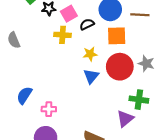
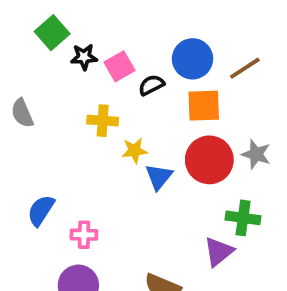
brown line: (140, 15) -> (245, 68), turned -36
yellow cross: (63, 35) -> (103, 121), moved
yellow star: (90, 54) -> (134, 151), moved

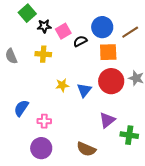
yellow cross: (103, 121) -> (43, 54), moved
yellow star: (134, 151) -> (62, 85), moved
green cross: (243, 218) -> (129, 135), moved
purple triangle: (219, 252) -> (107, 120), moved

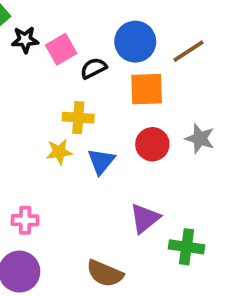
yellow cross: (43, 54) -> (78, 118), moved
red circle: (111, 81) -> (152, 144), size x0.7

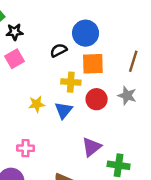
pink square: (61, 49) -> (15, 59), moved
brown line: (188, 51) -> (133, 61), moved, turned -40
yellow cross: (78, 118) -> (71, 82), moved
pink cross: (25, 220) -> (26, 148), moved

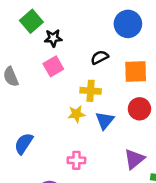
blue circle: (86, 33) -> (128, 24), moved
yellow cross: (71, 82) -> (91, 91), moved
pink cross: (26, 148) -> (76, 160), moved

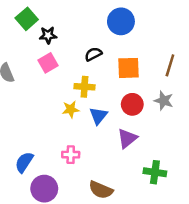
blue semicircle: (24, 144) -> (24, 162), moved
purple triangle: (134, 159) -> (127, 138), moved

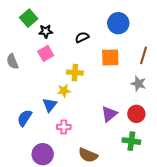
blue circle: (121, 21) -> (118, 23), moved
black semicircle: (93, 54) -> (82, 37), moved
red circle: (132, 104) -> (136, 114), moved
blue triangle: (98, 116) -> (50, 105), moved
blue semicircle: (24, 162) -> (25, 118), moved

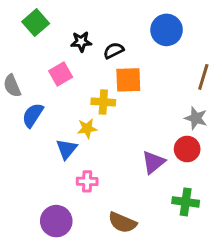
black star: (46, 31) -> (81, 42), moved
orange square: (110, 57) -> (128, 80), moved
red circle: (136, 114) -> (187, 149), moved
blue semicircle: (25, 118) -> (33, 115), moved

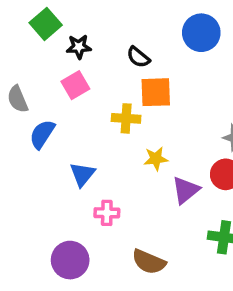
black star: (81, 42) -> (79, 47), moved
black semicircle: (114, 50) -> (138, 57), turned -114
yellow star: (87, 128) -> (156, 159), moved

